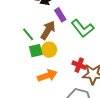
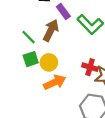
yellow circle: (49, 50) -> (49, 62), moved
green square: (36, 51) -> (31, 59), moved

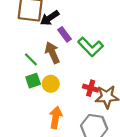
brown arrow: (51, 30) -> (52, 53), turned -50
orange arrow: (55, 82) -> (56, 117), moved, turned -55

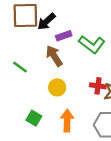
purple rectangle: (64, 34) -> (64, 36), turned -64
green line: (31, 59) -> (20, 67), moved
green square: (33, 81) -> (34, 118), moved, turned -32

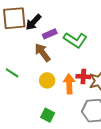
green line: (20, 67) -> (12, 73), moved
green square: (34, 118) -> (48, 115), moved
orange arrow: (67, 121) -> (69, 84), moved

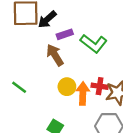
green line: (12, 73) -> (19, 87), moved
yellow circle: (47, 80) -> (67, 87), moved

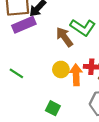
purple rectangle: (65, 34) -> (24, 25), moved, size x1.5
brown arrow: (55, 55) -> (64, 37), moved

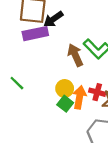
green square: (53, 108) -> (65, 104), moved

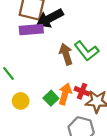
black arrow: (53, 19) -> (50, 18), size x1.4
yellow circle: (65, 89) -> (21, 101), moved

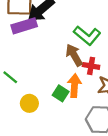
brown arrow: (66, 54) -> (74, 55), moved
red cross: (82, 91) -> (91, 66), moved

